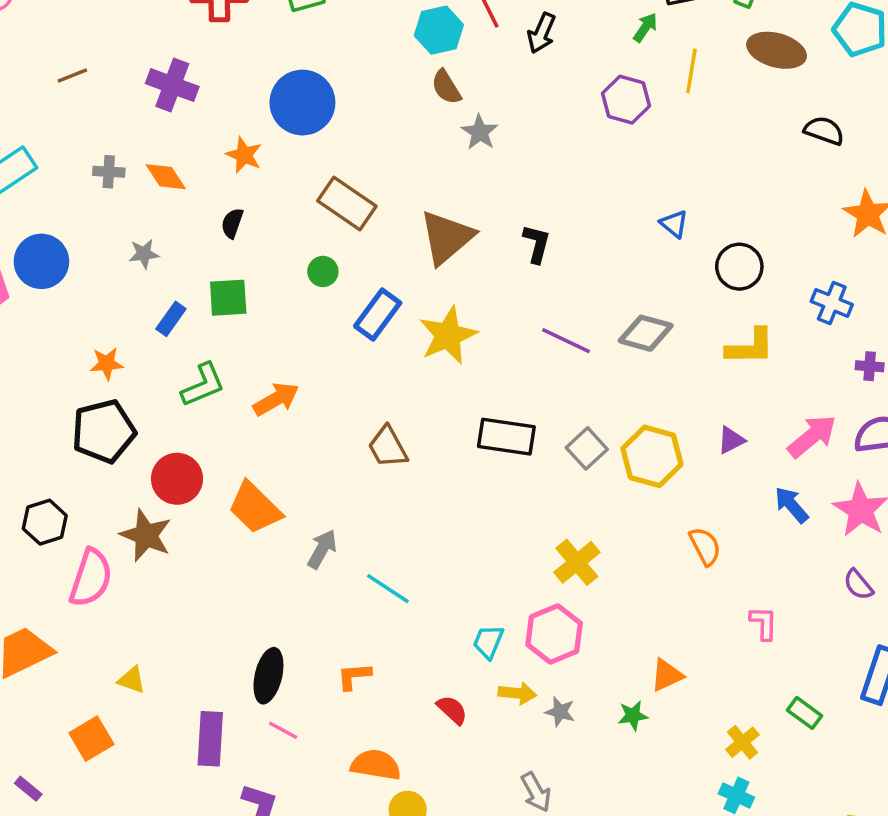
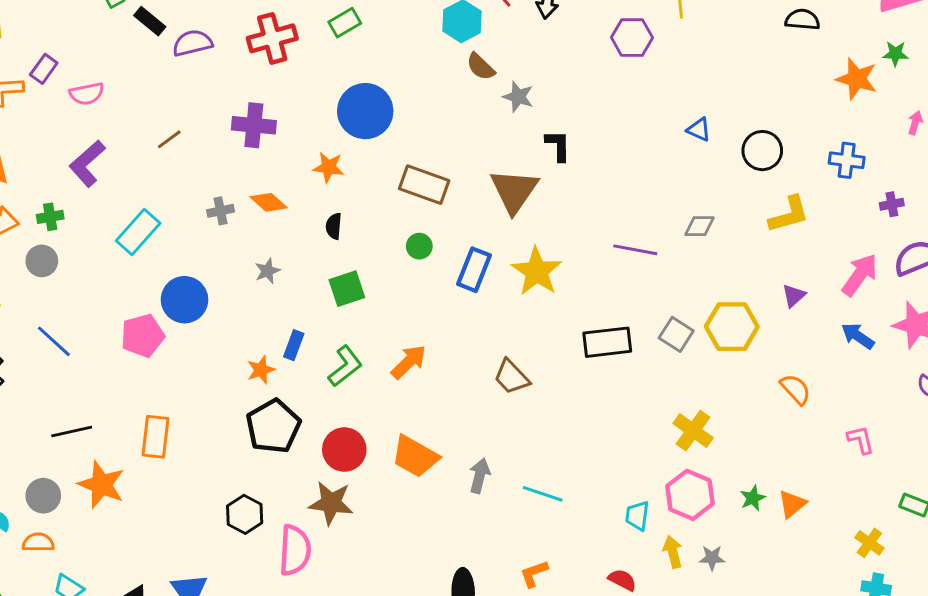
black L-shape: (537, 244) -> (558, 146), moved
blue rectangle: (171, 319) -> (294, 345), moved
gray diamond: (646, 333) -> (700, 226), size x0.7
yellow arrow: (517, 693) -> (673, 552), turned -96
green star: (633, 716) -> (753, 498), moved

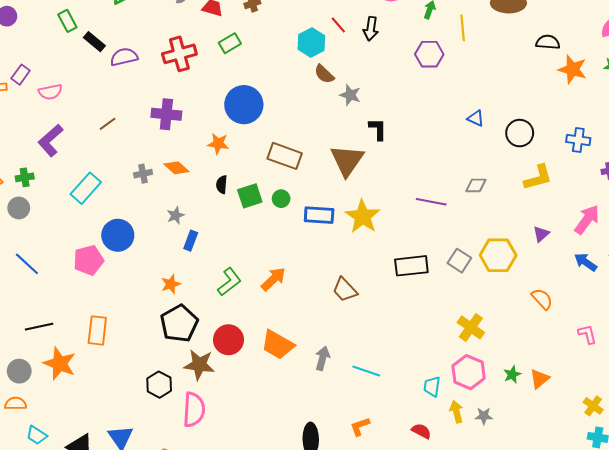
orange star: (857, 79) -> (573, 69), moved
blue rectangle: (474, 270) -> (319, 215), turned 72
green square: (347, 289) -> (250, 196), moved
blue rectangle: (294, 345) -> (191, 241), moved
brown star: (331, 503) -> (199, 365), moved

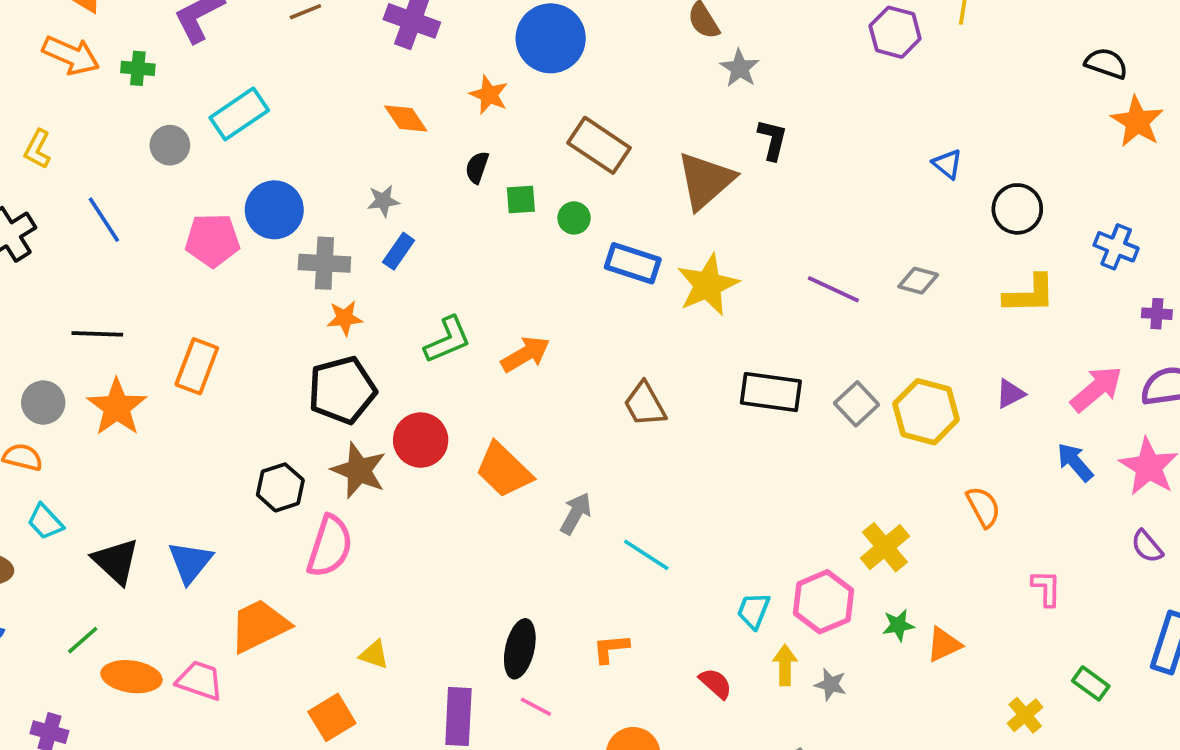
gray cross: (143, 174) -> (324, 263), moved, size x1.5
green square: (250, 196) -> (521, 199), size x0.7
gray circle: (19, 208) -> (170, 145), moved
yellow cross: (471, 327) -> (885, 547), moved

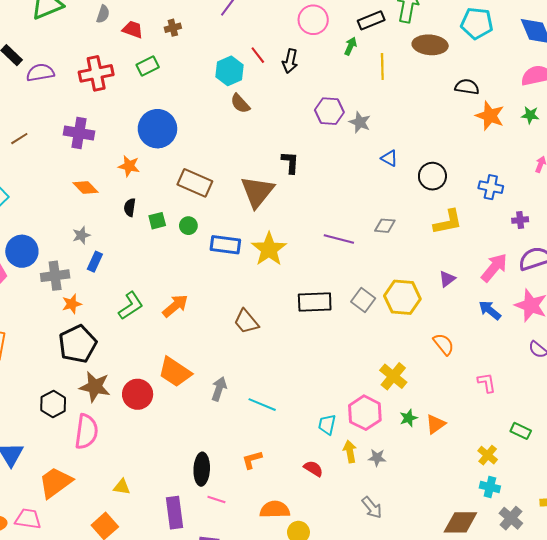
purple hexagon: (895, 32) -> (329, 111), moved
gray star: (740, 68) -> (360, 122), moved
red circle: (421, 440) -> (138, 394), moved

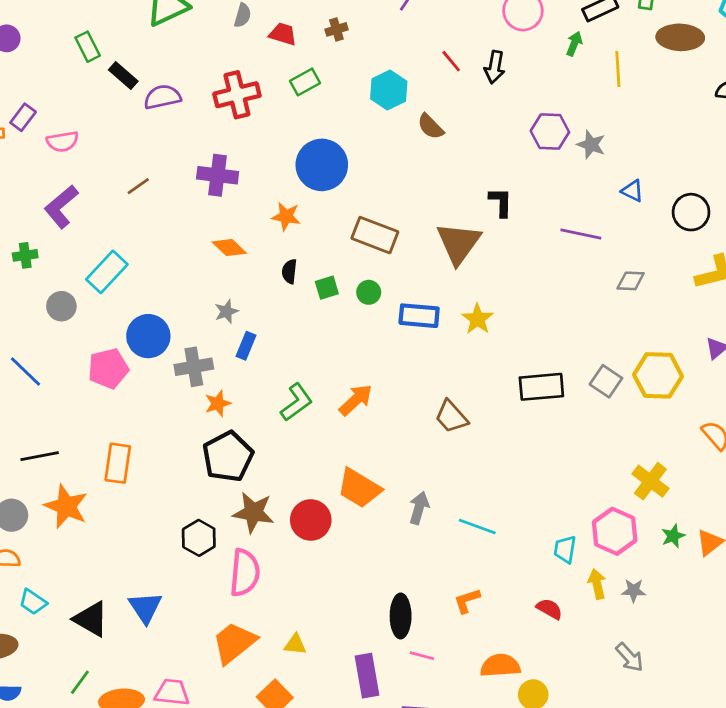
cyan hexagon: (229, 71) -> (389, 90), moved
purple line: (339, 239) -> (581, 234), moved
yellow star: (269, 249) -> (477, 319), size x0.7
orange trapezoid: (55, 482) -> (234, 643), moved

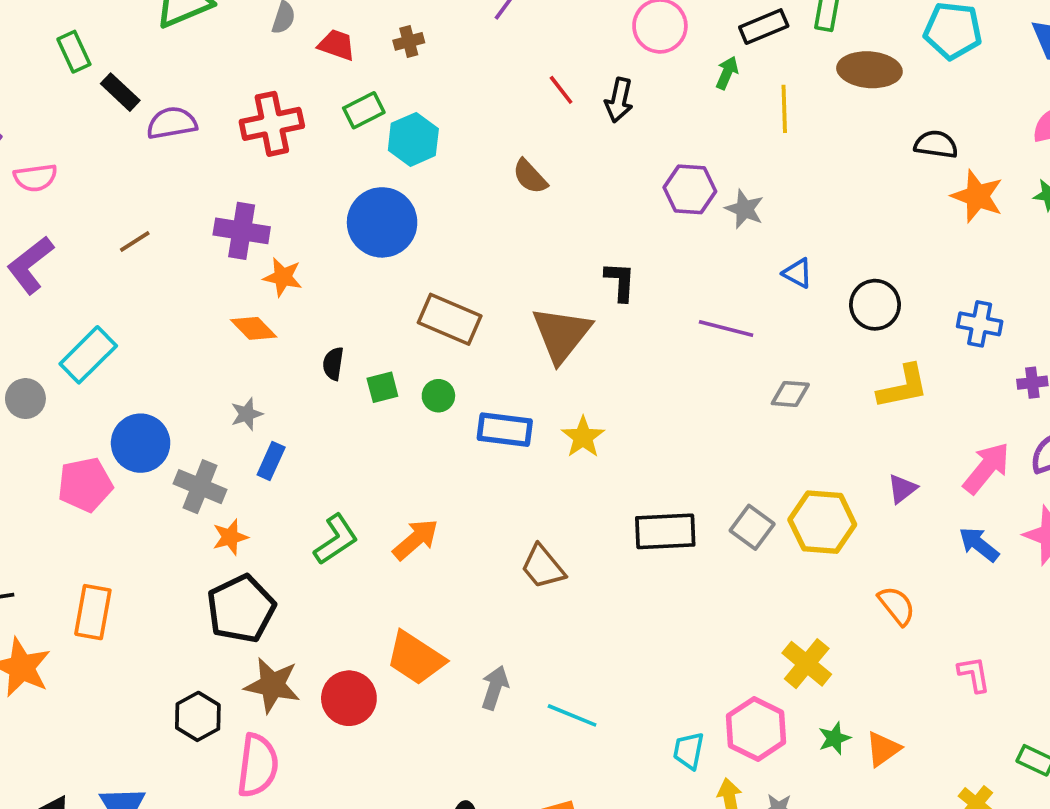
cyan hexagon: (389, 90) -> (413, 139), moved
orange star: (286, 216) -> (283, 277), moved
gray cross: (194, 367) -> (200, 487), turned 30

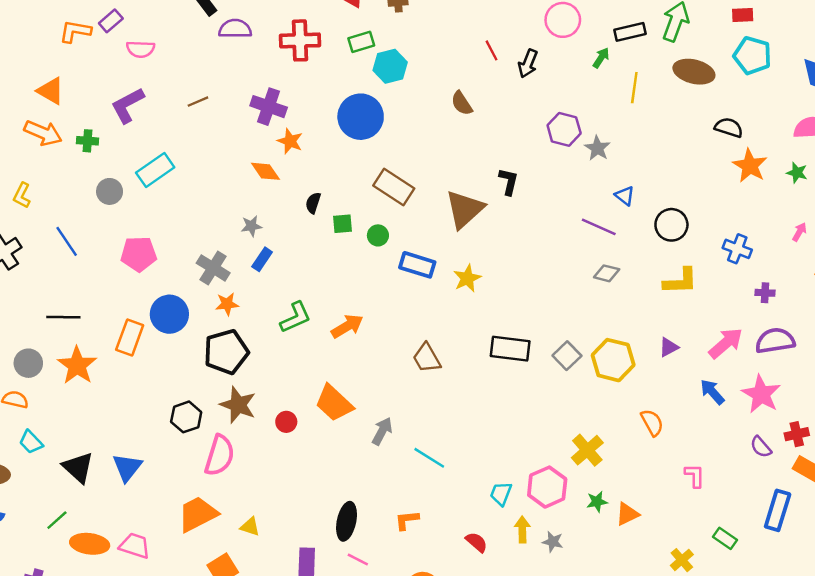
purple line: (726, 328) -> (599, 227), moved
blue circle: (141, 443) -> (169, 314), moved
red circle: (349, 698) -> (286, 422), size x0.6

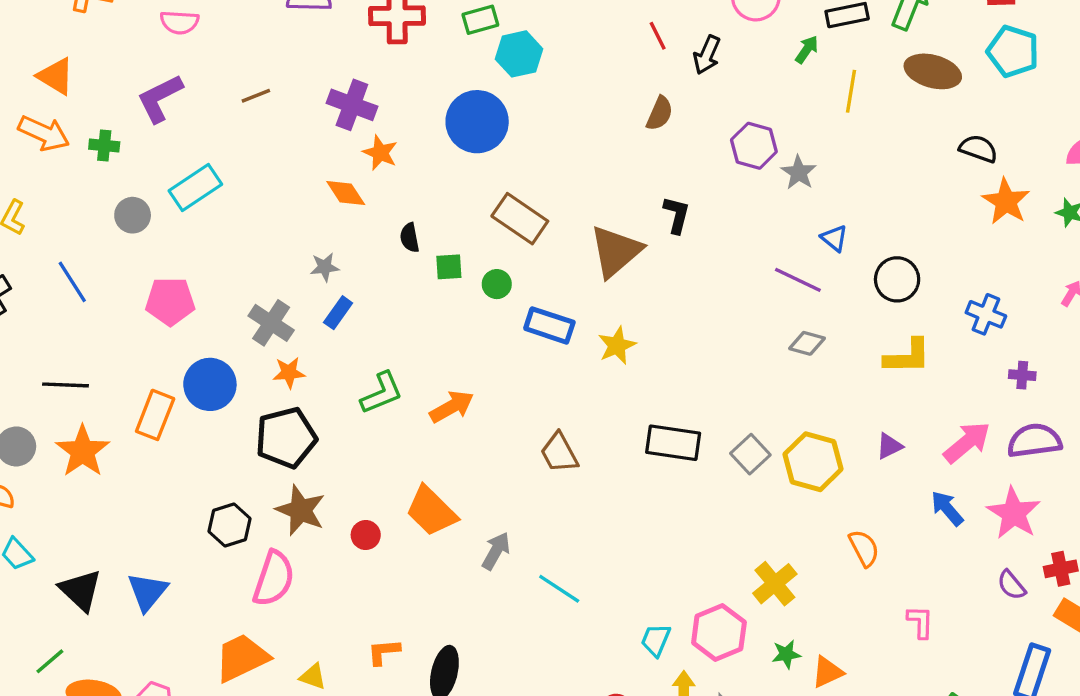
brown semicircle: (462, 103) -> (660, 113), moved, turned -125
black semicircle: (313, 203) -> (410, 238), turned -30
orange L-shape: (407, 520) -> (384, 652), moved

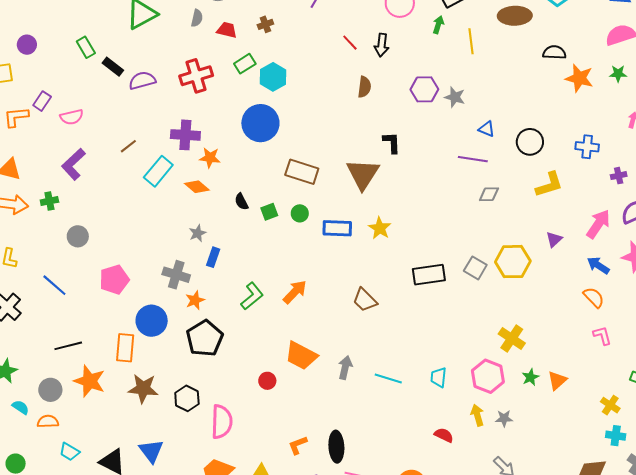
cyan rectangle: (195, 188) -> (158, 171), moved
brown star: (300, 510) -> (143, 389), moved
orange semicircle: (864, 548) -> (594, 297), moved
cyan trapezoid: (656, 640) -> (439, 377), moved

